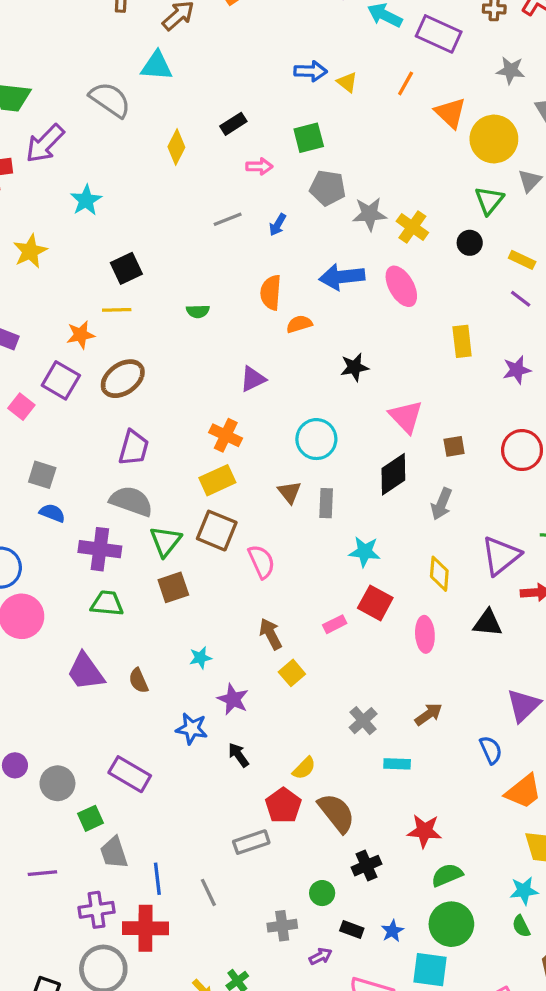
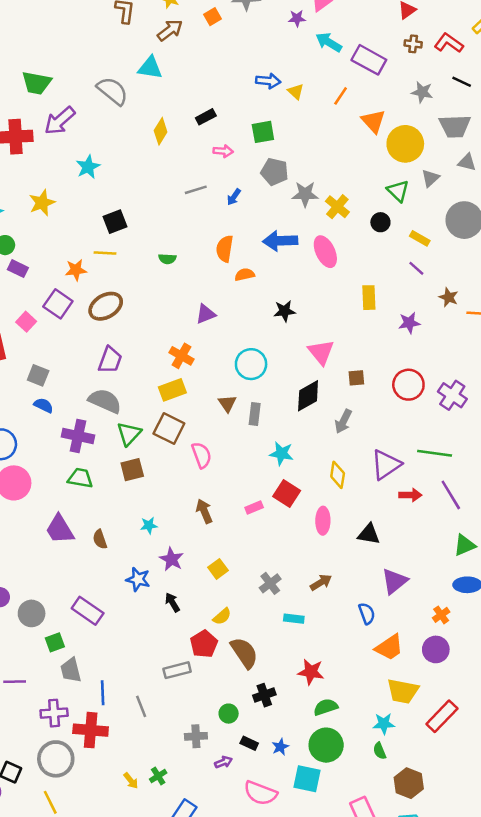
green triangle: (489, 200) -> (398, 191), turned -30
black triangle: (488, 623) -> (369, 534), moved
yellow square: (292, 673) -> (218, 569), moved

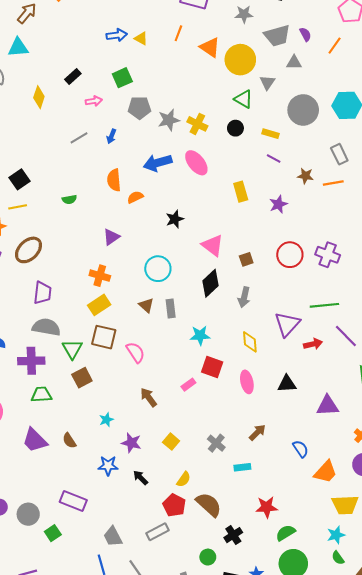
purple triangle: (394, 581) -> (327, 406), moved, turned 50
gray trapezoid: (71, 670) -> (113, 537), moved

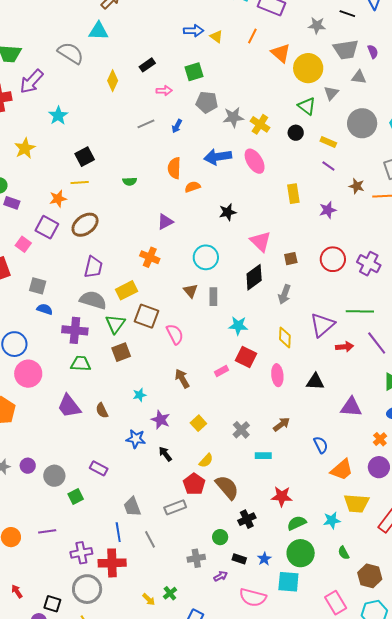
yellow rectangle: (99, 305) -> (127, 290), moved
purple rectangle: (73, 501) -> (99, 468), size x0.7
cyan star: (336, 535) -> (332, 520), moved

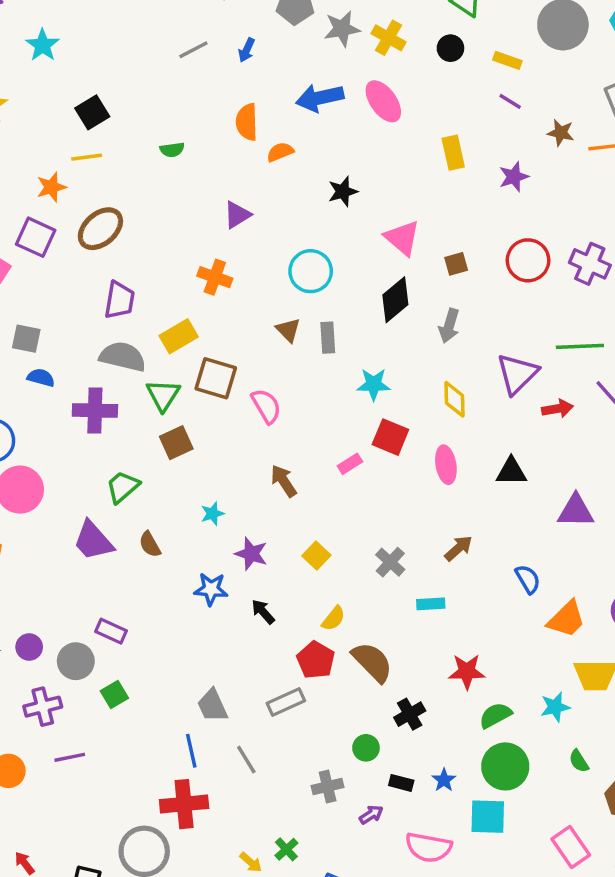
green trapezoid: (81, 364) -> (123, 487), moved, turned -40
purple rectangle: (99, 468) -> (111, 631), moved
purple cross: (81, 553) -> (43, 707), moved

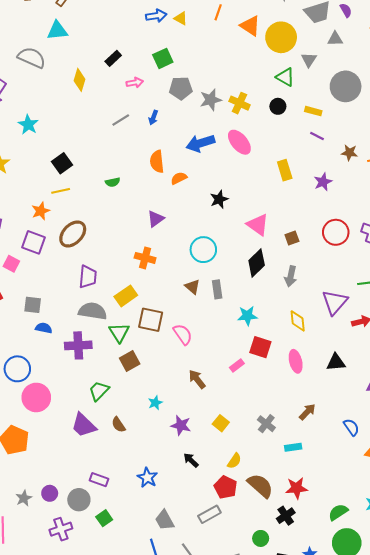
blue star: (211, 589) -> (147, 478), moved, turned 30
red star: (467, 672) -> (296, 488), moved

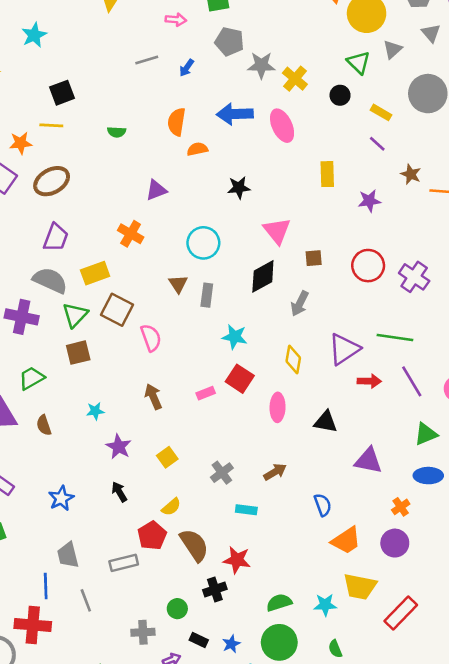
gray triangle: (335, 39) -> (431, 33), turned 35

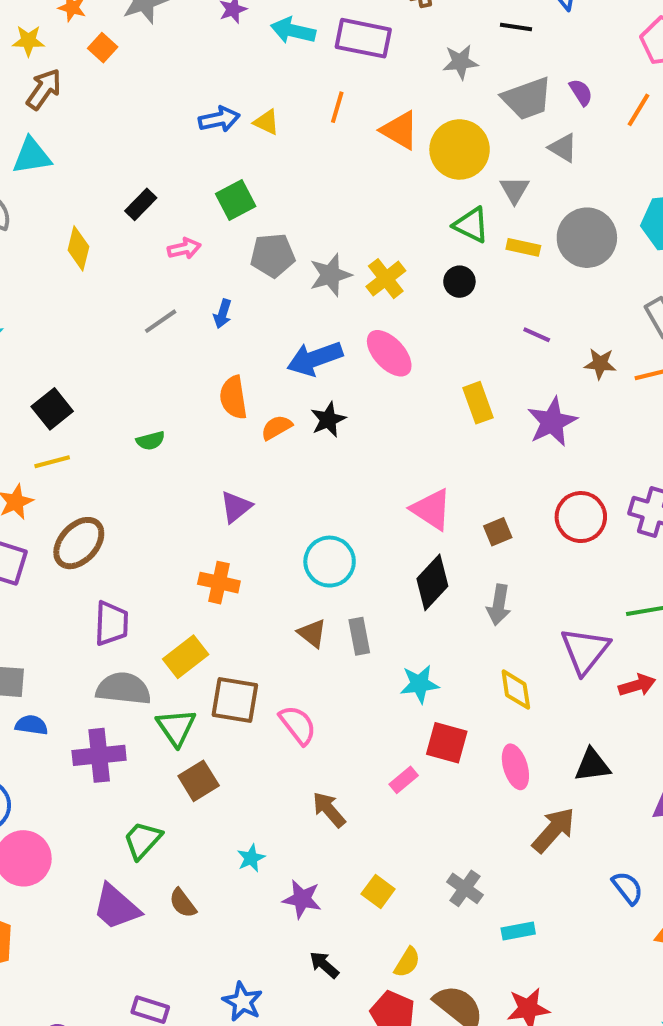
yellow cross: (295, 79) -> (386, 279), turned 30
yellow rectangle: (381, 112) -> (523, 247), moved
black star: (239, 188) -> (328, 420), moved
purple star: (369, 201) -> (552, 422), size x1.4
brown arrow: (275, 472) -> (554, 830), moved, size x1.4

